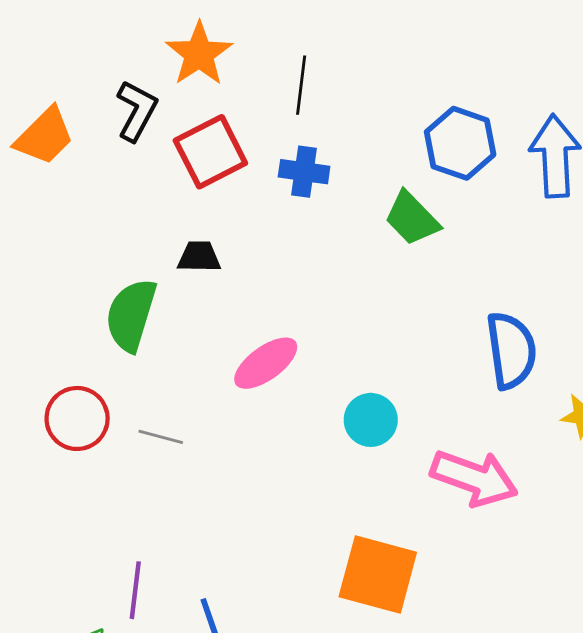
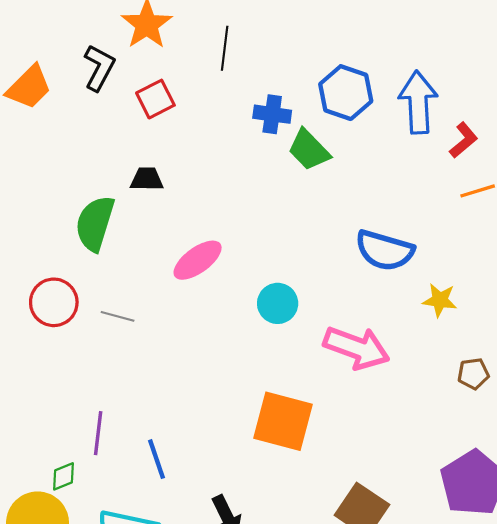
red square: (210, 152) -> (155, 99), size x0.7
blue cross: (304, 172) -> (272, 114), moved
blue semicircle: (511, 350) -> (385, 250), turned 114

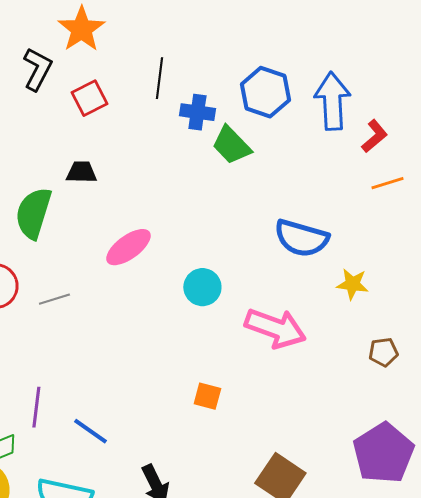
black line: (225, 48) -> (159, 78), moved
gray line: (118, 316) -> (54, 299), turned -32
orange square: (283, 421) -> (207, 396), size x0.5
blue line: (156, 459) -> (90, 431), turned -36

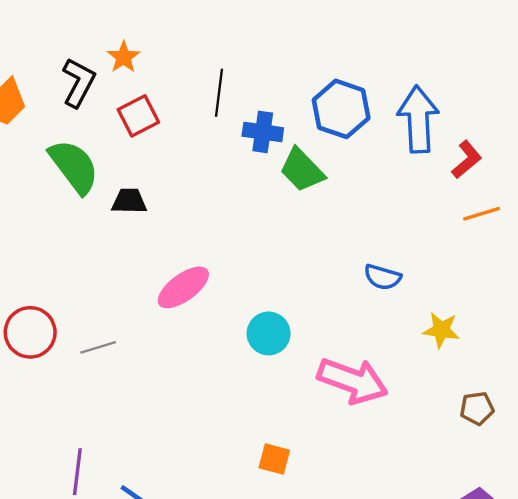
orange star: (81, 29) -> (123, 57), moved, size x0.6
green semicircle: (33, 213) -> (74, 167), moved, turned 126
blue semicircle: (301, 238) -> (383, 277), size x0.6

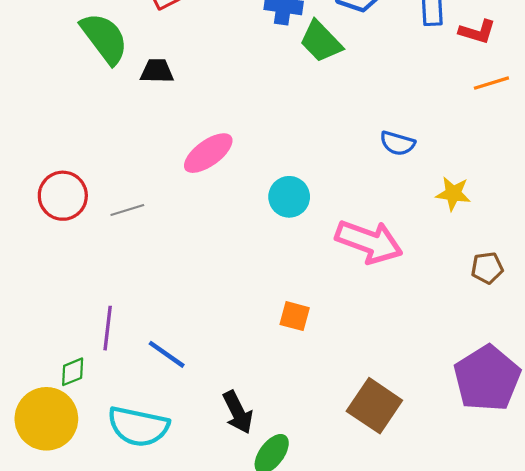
red L-shape: (467, 160) -> (477, 32), turned 57

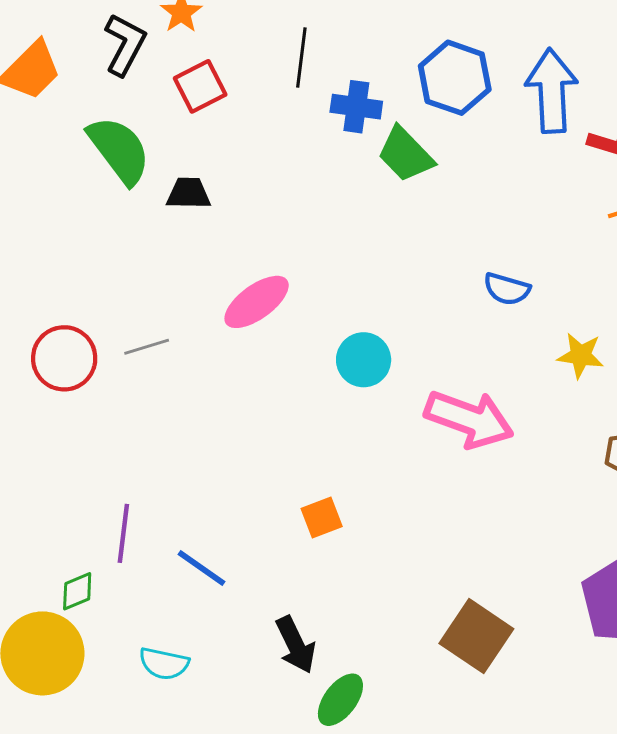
gray line: (127, 210) -> (147, 347), moved
orange square: (295, 316) -> (322, 517), moved, turned -36
cyan semicircle: (138, 426) -> (164, 664), size x0.6

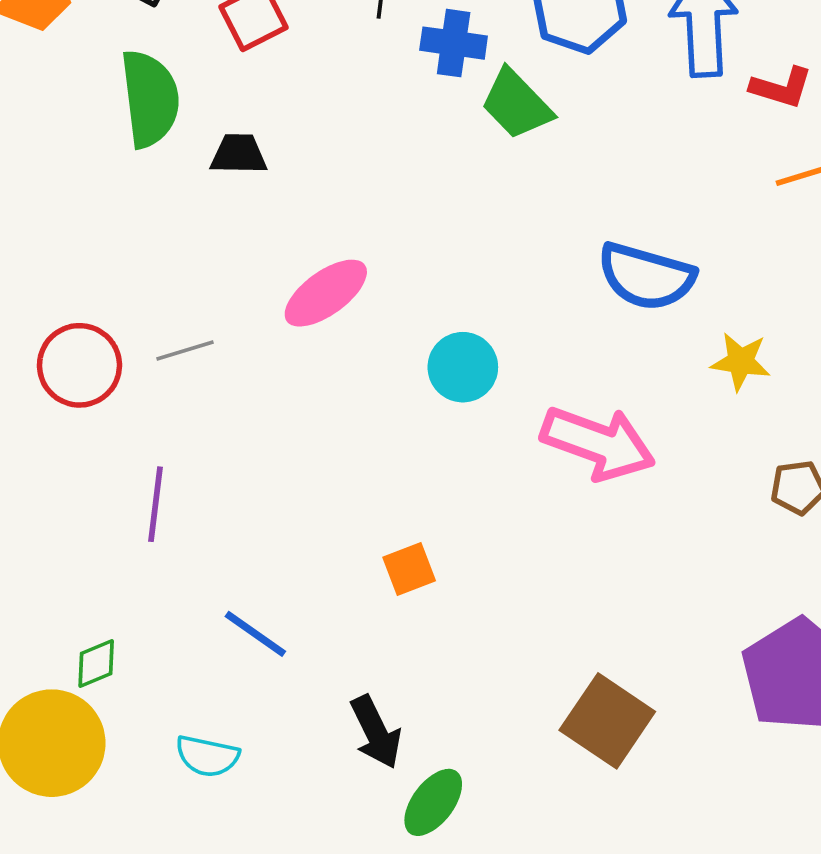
green semicircle: (119, 150) -> (150, 99), turned 30
blue semicircle: (507, 289) -> (646, 276), size x1.6
purple line: (123, 533) -> (155, 504), moved

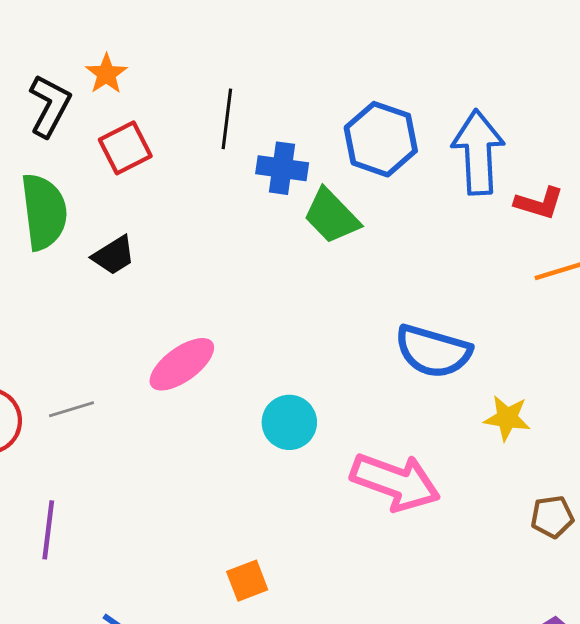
black trapezoid: (239, 154) -> (114, 255), turned 147

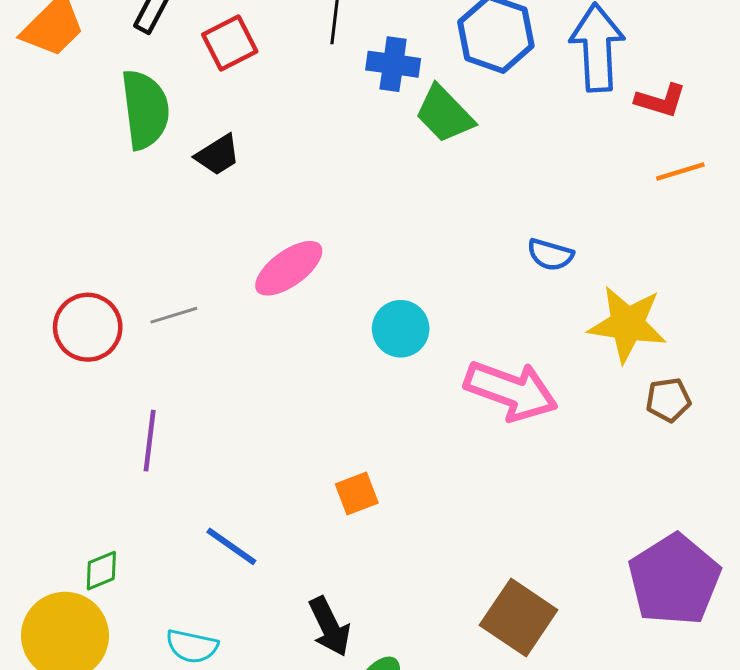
blue semicircle: (433, 351) -> (550, 255), size x0.6
yellow star: (507, 418) -> (627, 324), size x1.6
brown pentagon: (552, 517) -> (668, 400), moved

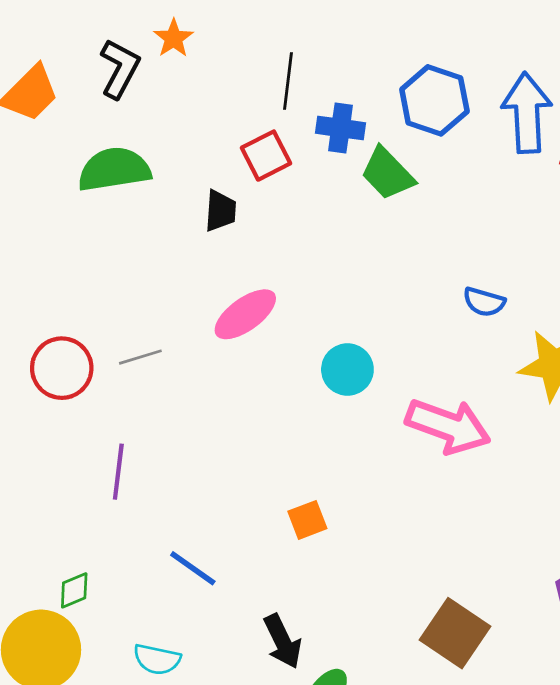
red square: (230, 43) -> (266, 156), moved
green semicircle: (145, 110) -> (114, 169), turned -92
black trapezoid: (218, 155) -> (220, 211), moved, turned -54

